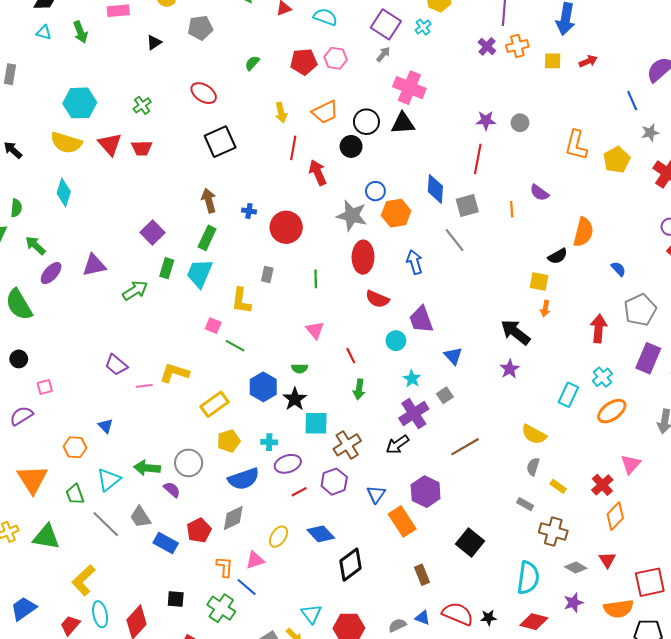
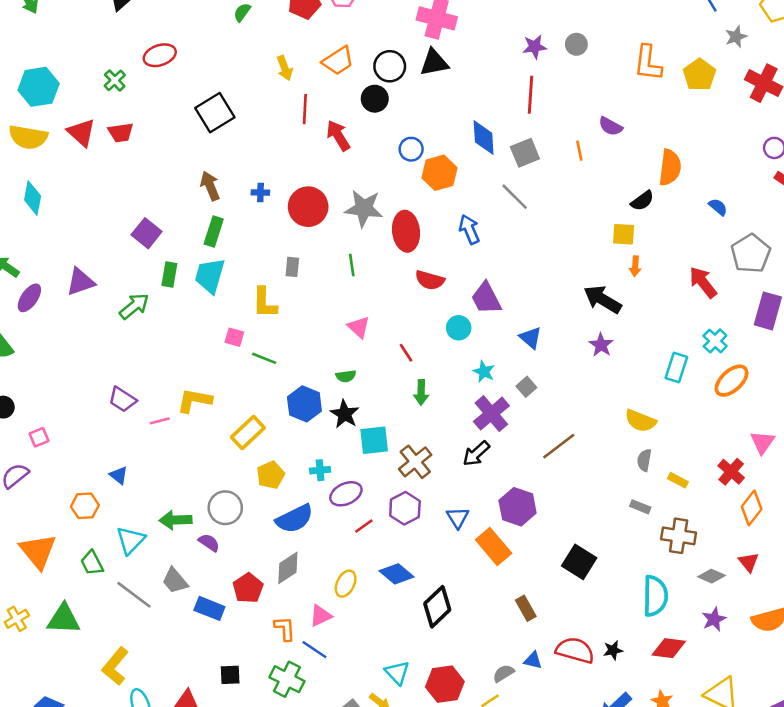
red ellipse: (204, 93) -> (160, 55), moved, turned -45
gray star: (352, 216) -> (364, 208), moved
red arrow: (599, 328) -> (703, 282), turned -36

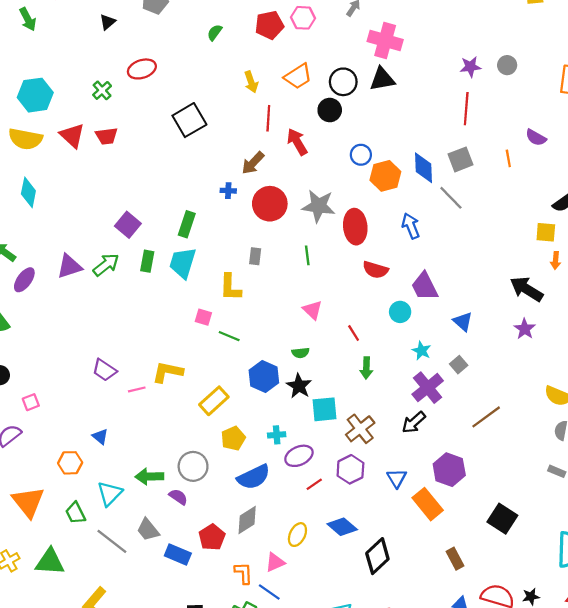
blue diamond: (484, 138) -> (424, 168), moved
brown arrow: (210, 186) -> (253, 163), moved, turned -115
green arrow: (134, 306) -> (106, 265), moved

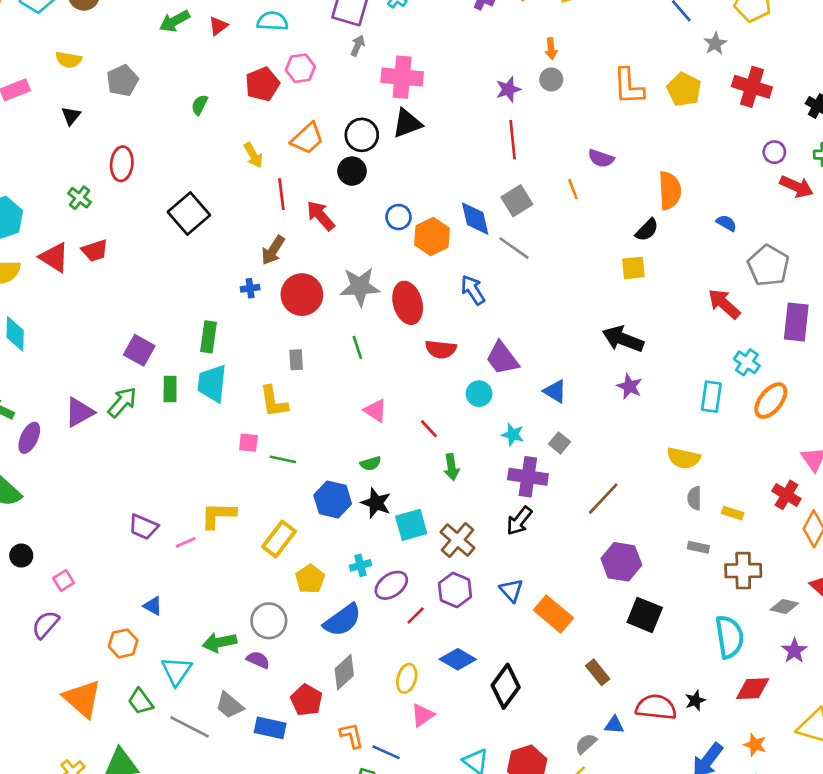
red ellipse: (142, 69) -> (122, 164), turned -56
orange arrow: (556, 260) -> (551, 49), moved
purple cross: (428, 388) -> (528, 477), turned -32
purple hexagon: (449, 470) -> (621, 562), moved
pink triangle: (275, 562) -> (422, 715), moved

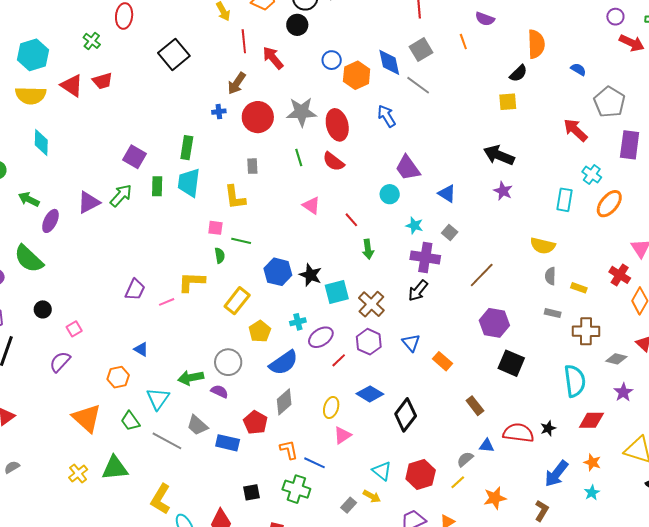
red semicircle: (441, 349) -> (333, 162), moved, turned 30
green semicircle: (371, 463) -> (220, 255), moved, turned -84
purple trapezoid: (143, 527) -> (135, 290), turned -90
orange rectangle: (553, 614) -> (443, 361), size x0.7

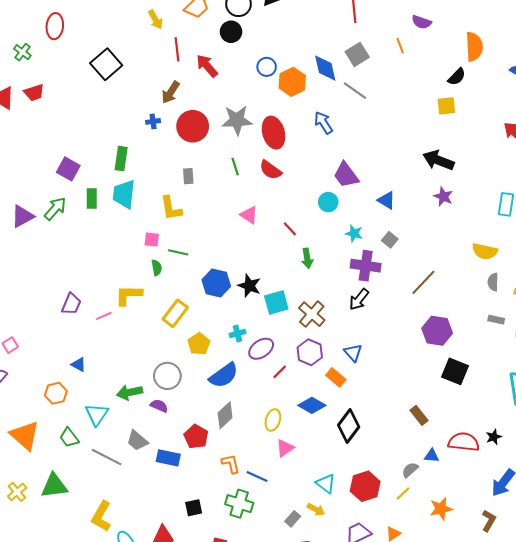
orange rectangle: (443, 361) -> (336, 377), moved

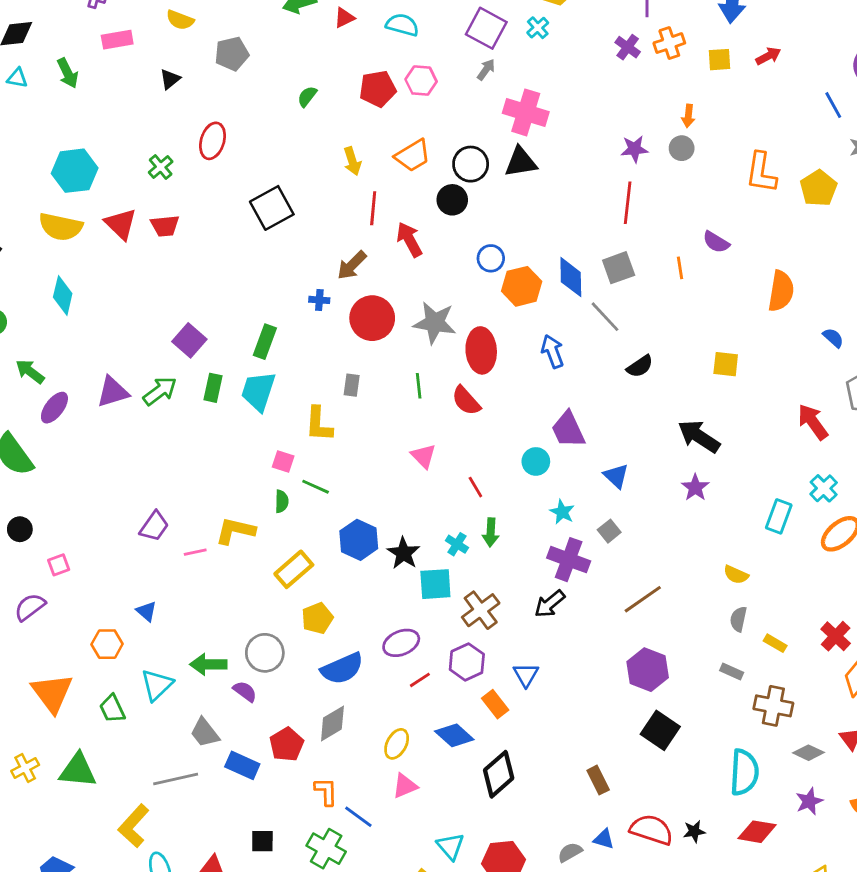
black semicircle: (457, 77) -> (640, 366), moved
yellow semicircle: (485, 251) -> (736, 575), size x0.7
cyan cross: (237, 333) -> (457, 544), moved, turned 35
gray line: (107, 457) -> (176, 779), moved, turned -52

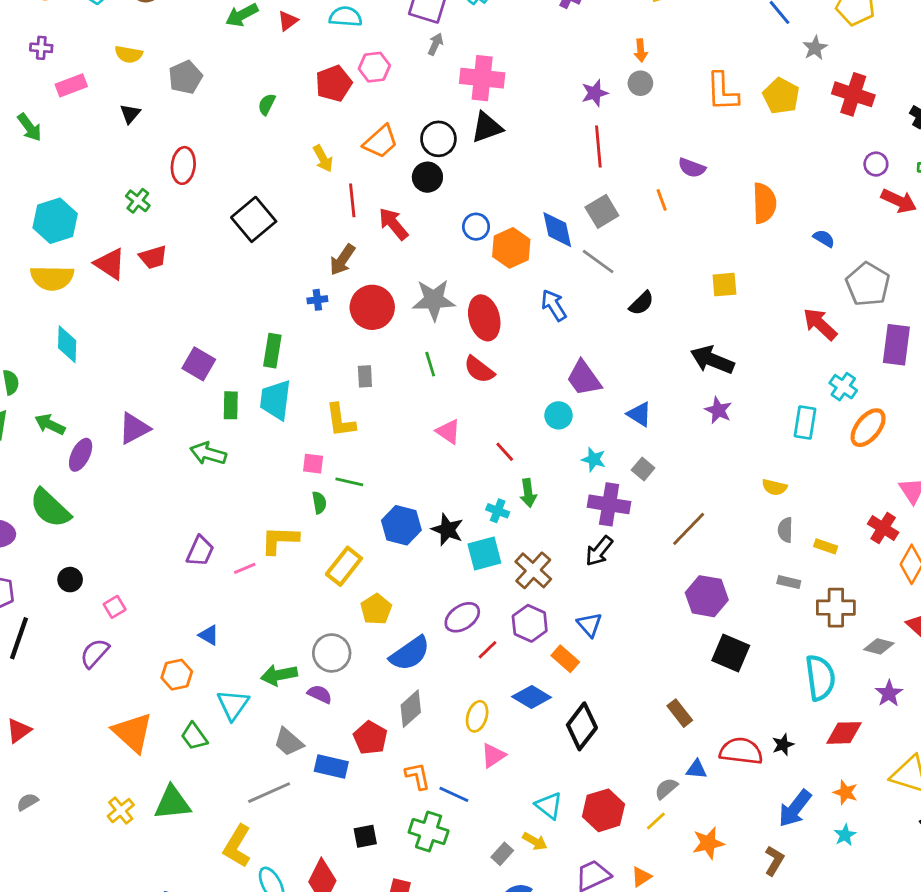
green arrow: (160, 391) -> (208, 454), moved, turned -116

